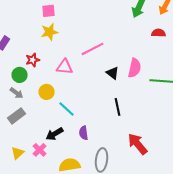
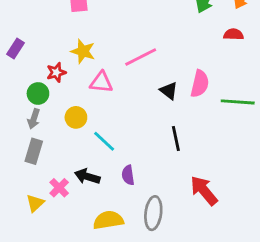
yellow star: (50, 32) -> (83, 51), moved, turned 30
gray arrow: (17, 93) -> (34, 119), turned 72
gray rectangle: (17, 116) -> (34, 151), turned -36
black arrow: (55, 134) -> (87, 176), turned 48
pink cross: (40, 150) -> (59, 188), moved

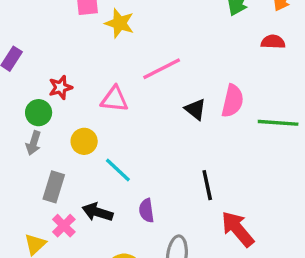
yellow star: (83, 51) -> (120, 23), moved
black line: (176, 139) -> (207, 185), moved
gray rectangle: (34, 151) -> (54, 187), moved

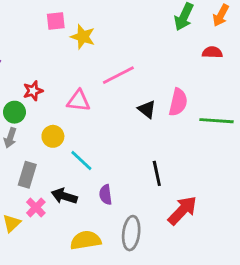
red arrow: (238, 229) -> (182, 210), turned 84

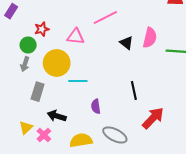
yellow circle: (53, 136) -> (57, 63), size x1.6
cyan line: (81, 161) -> (78, 81), turned -42
black arrow: (64, 196) -> (57, 116), moved
pink cross: (36, 207) -> (44, 135), moved
gray ellipse: (131, 233) -> (115, 135), turned -70

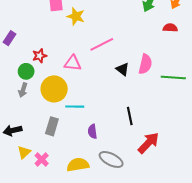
gray rectangle: (38, 92) -> (52, 126), moved
black arrow: (57, 116) -> (13, 130), moved, turned -30

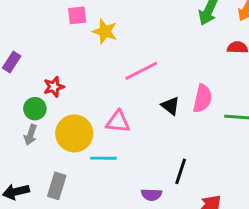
pink triangle: (73, 63) -> (118, 122), moved
black line: (130, 116) -> (181, 171), turned 30
gray rectangle: (52, 126) -> (57, 186), moved
purple semicircle: (92, 131) -> (151, 195), moved, turned -80

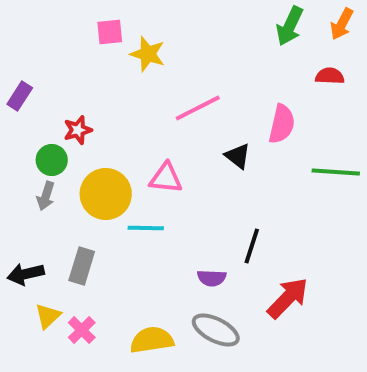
pink semicircle: (202, 98) -> (282, 124), moved

